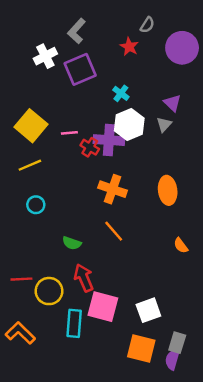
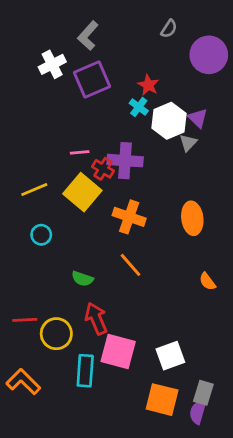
red star: (129, 47) -> (148, 85), moved
white hexagon: (129, 124) -> (169, 121), moved
yellow square: (31, 126) -> (82, 192), moved

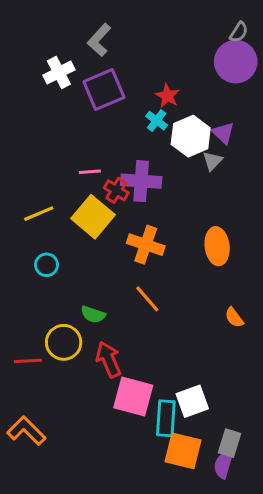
gray semicircle: (169, 29) -> (239, 32), moved
yellow circle: (56, 334) -> (64, 342), moved
cyan rectangle: (85, 371) -> (166, 418), moved

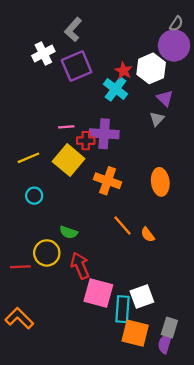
cyan cross: (157, 121) -> (116, 89), size x1.5
white hexagon: (191, 136) -> (151, 68), moved
red cross: (116, 190) -> (86, 141), turned -30
orange line: (147, 299) -> (122, 225), moved
orange semicircle: (234, 318) -> (148, 235), moved

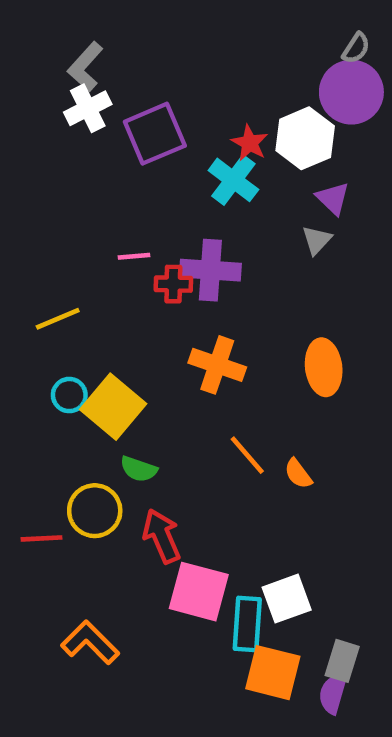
gray L-shape: (73, 29) -> (85, 67), moved
yellow square: (69, 160) -> (113, 407), moved
orange L-shape: (19, 318) -> (90, 642), moved

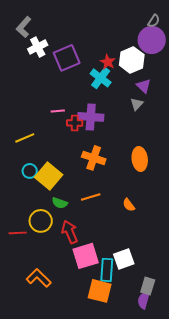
gray L-shape: (85, 67) -> (24, 27), moved
orange line: (247, 455) -> (91, 197), moved, turned -66
pink square: (199, 592) -> (86, 256), turned -32
orange square: (273, 673) -> (100, 291), moved

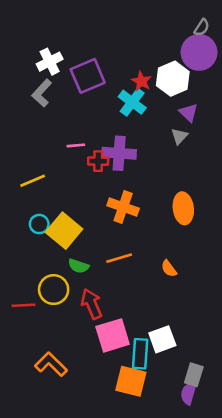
gray L-shape: (24, 27) -> (42, 93), moved

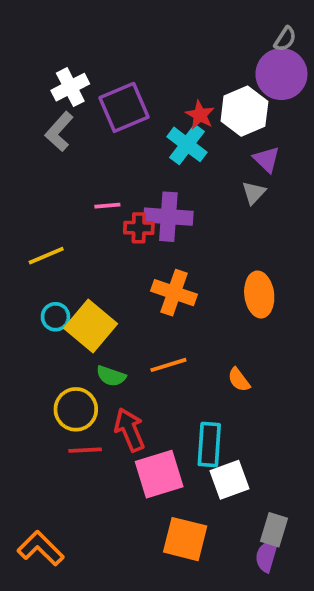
red line: (23, 305) -> (85, 450), moved
cyan rectangle: (140, 354) -> (209, 445), moved
orange L-shape: (51, 364) -> (41, 548), moved

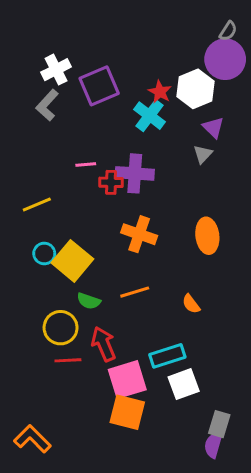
cyan rectangle: (209, 445) -> (167, 356), turned 68
orange square: (185, 539) -> (127, 412), moved

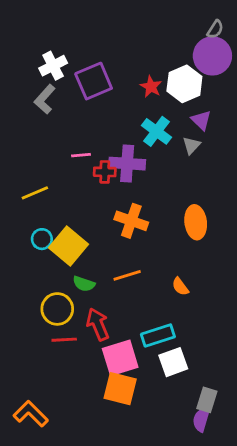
cyan cross: (150, 116) -> (157, 131), moved

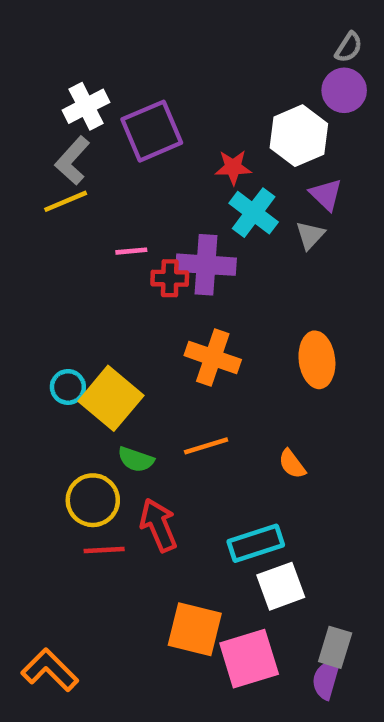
purple circle: (212, 56) -> (344, 90), size x0.7
red star: (151, 87) -> (233, 167), moved, turned -30
yellow line: (35, 193) -> (66, 201), moved
pink square: (120, 358) -> (249, 659), moved

